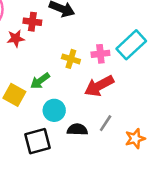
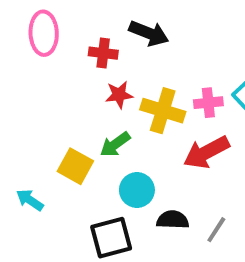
red star: (16, 38) -> (119, 95), moved
yellow cross: (71, 59) -> (163, 111), size x1.5
gray line: (106, 123) -> (216, 230), moved

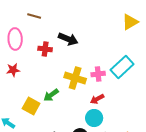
red star: (119, 95) -> (13, 70), moved
red arrow: (206, 152) -> (97, 99), size x0.6
cyan circle: (137, 190) -> (94, 118), moved

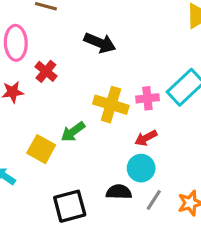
red cross: (45, 49) -> (46, 71), moved, turned 32

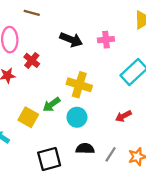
pink cross: (147, 98) -> (106, 40), moved
red arrow: (146, 138) -> (123, 116), moved
cyan circle: (141, 168) -> (77, 117), moved

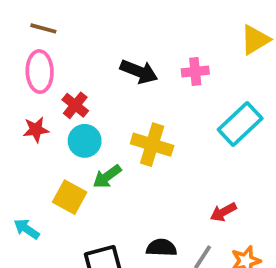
brown line: (32, 13) -> (43, 28), moved
red arrow: (123, 116) -> (223, 212), moved
cyan circle: (77, 117) -> (85, 141), moved

